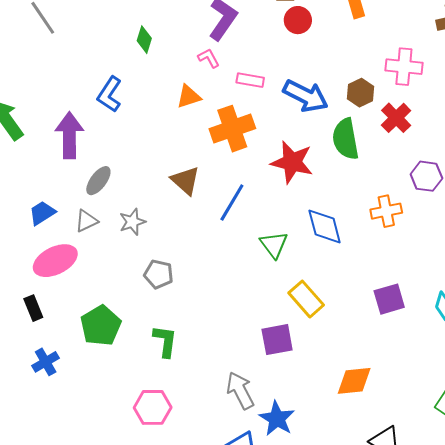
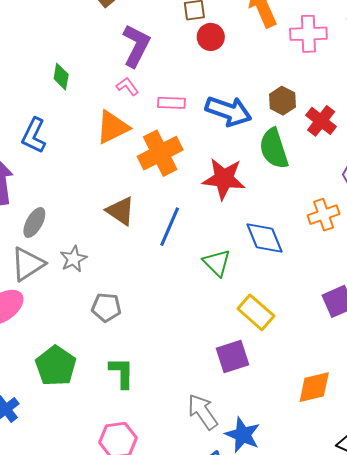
pink cross: (404, 67) -> (308, 34), moved
orange triangle: (189, 97) -> (113, 127), size x1.4
gray triangle: (86, 221) -> (28, 264), size x1.5

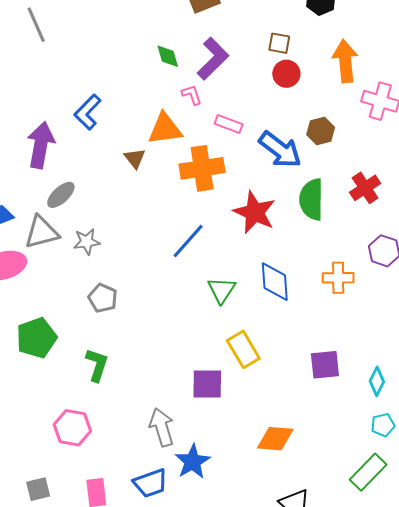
green diamond: (61, 77) -> (168, 56), moved, turned -44
brown hexagon: (282, 101) -> (321, 131), moved
brown triangle: (121, 211) -> (135, 158), moved, size x0.7

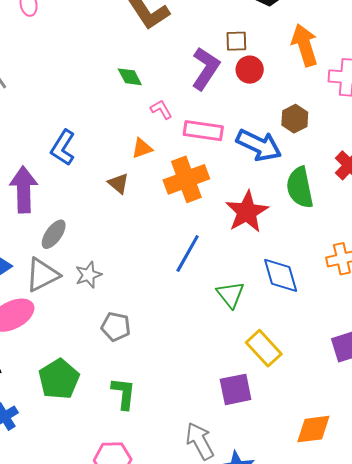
purple L-shape: (213, 59) -> (206, 68), moved
pink rectangle: (229, 124) -> (203, 131), size x1.4
orange triangle: (165, 129) -> (142, 148), size x0.6
red star: (255, 212) -> (247, 212), turned 30

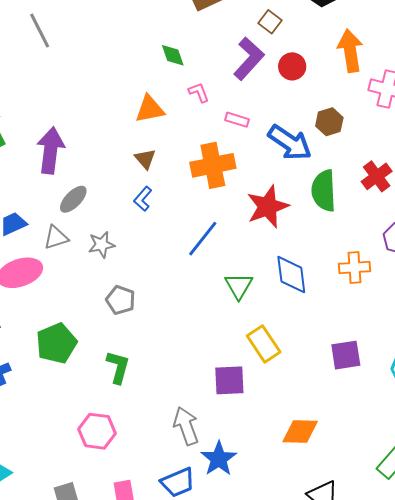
brown square: (236, 41) -> (270, 22), moved, turned 30
pink rectangle: (203, 131) -> (237, 120), size x0.6
blue L-shape: (63, 148) -> (143, 199), moved, size x0.7
orange triangle: (142, 148) -> (150, 109), moved, size x1.4
gray triangle: (42, 275) -> (56, 238), size x0.7

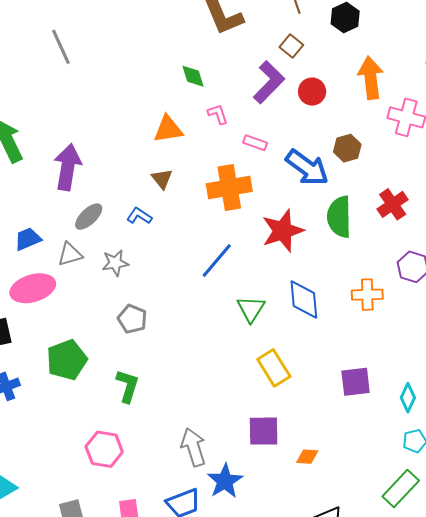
blue L-shape: (143, 199) -> (139, 216), moved, turned 80
purple square: (229, 380) -> (264, 431), moved
orange diamond: (300, 432) -> (307, 457), size x0.6

